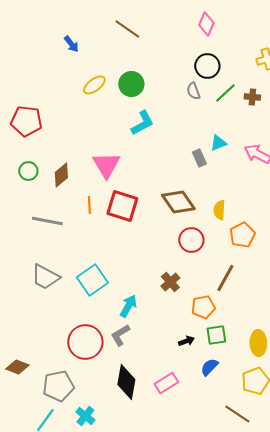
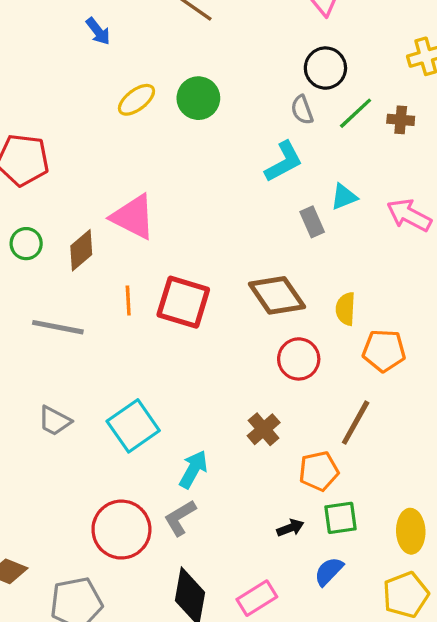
cyan L-shape: (142, 123) -> (284, 162), moved
pink triangle: (106, 165) -> (133, 217), moved, turned -32
orange pentagon: (242, 235) -> (384, 351), turned 30
gray trapezoid: (45, 277) -> (55, 421), size x0.7

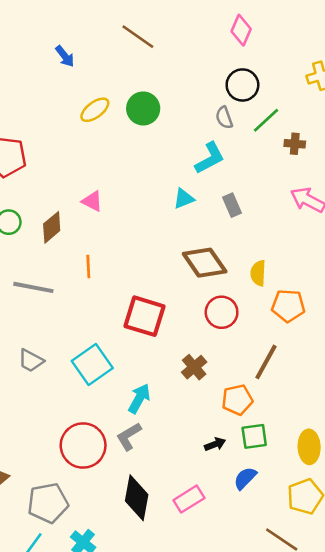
brown cross: (401, 120) -> (295, 144), moved
cyan triangle: (344, 197) -> (184, 199), moved
pink triangle: (133, 217) -> (92, 201), size x0.6
red square: (183, 302) -> (144, 316), moved

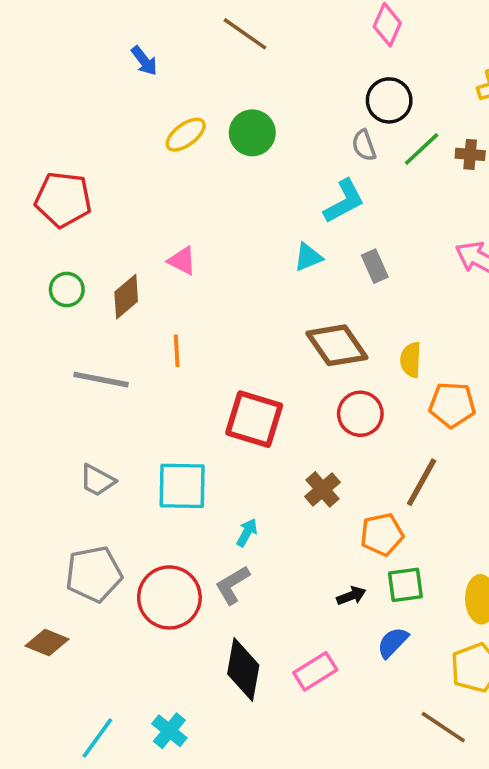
brown cross: (295, 144) -> (470, 154), moved
cyan square: (92, 365) -> (182, 486), turned 36
cyan arrow: (139, 398) -> (247, 533), size x0.7
gray pentagon: (48, 503) -> (94, 574), moved

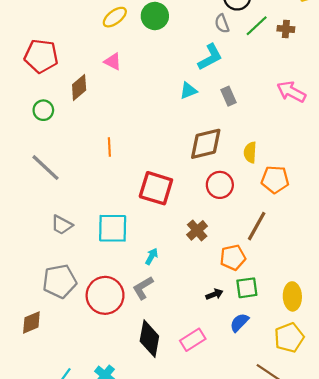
pink triangle: (182, 261) -> (113, 61), moved
brown diamond: (126, 297) -> (79, 87), moved
brown diamond: (337, 345) -> (206, 144), turned -69
gray line: (101, 380) -> (45, 168), moved, turned 32
brown diamond: (47, 642) -> (31, 322), turned -45

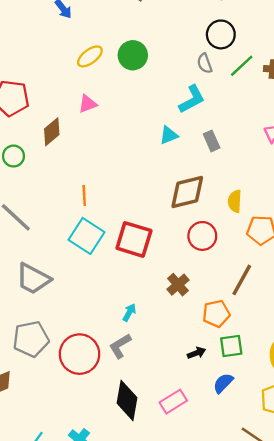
pink triangle: (113, 61) -> (88, 104), turned -48
gray trapezoid: (62, 225) -> (33, 279), size x1.5
cyan square: (113, 228) -> (86, 236), moved, turned 32

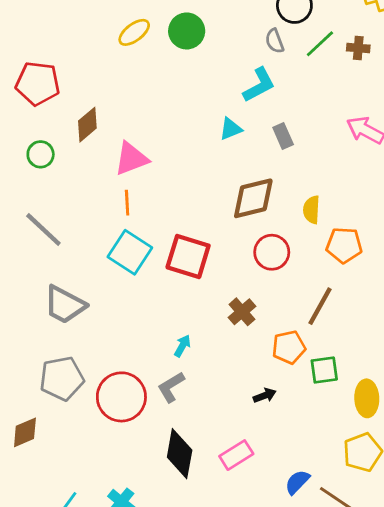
pink triangle: (88, 104) -> (131, 159), moved, size x1.5
green square: (231, 346) -> (324, 370), moved
blue semicircle: (223, 383) -> (297, 482), moved

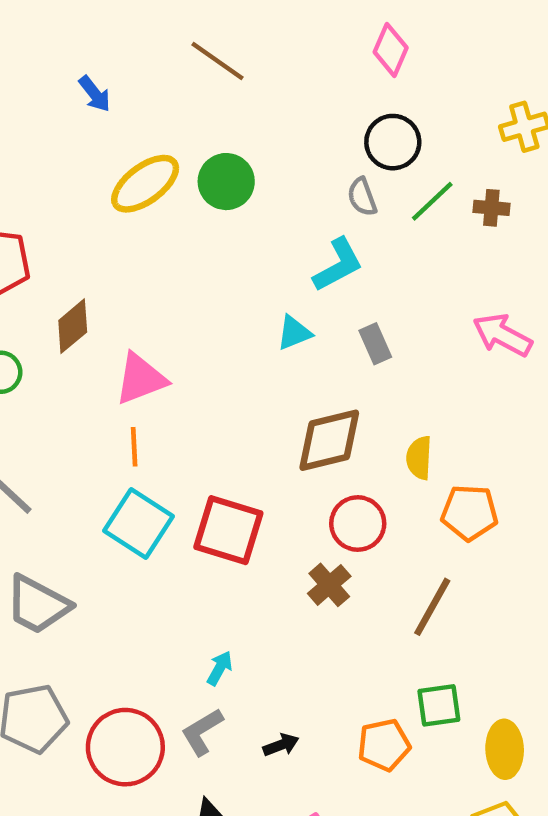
yellow ellipse: (134, 32) -> (145, 184), size x1.4
brown cross: (242, 312) -> (329, 585), moved
orange pentagon: (289, 347) -> (384, 745), moved
black arrow: (265, 395) -> (281, 745), moved

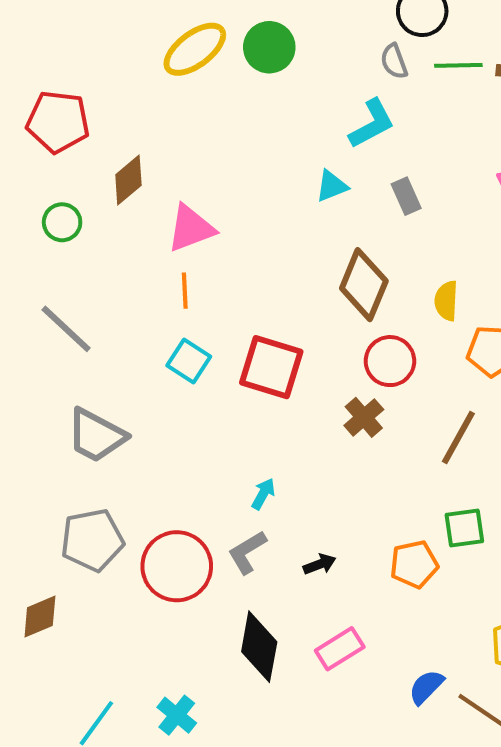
green line: (432, 201) -> (458, 65), turned 42
brown diamond: (329, 440) -> (364, 285), turned -54
cyan square: (139, 524) -> (189, 361), size x0.7

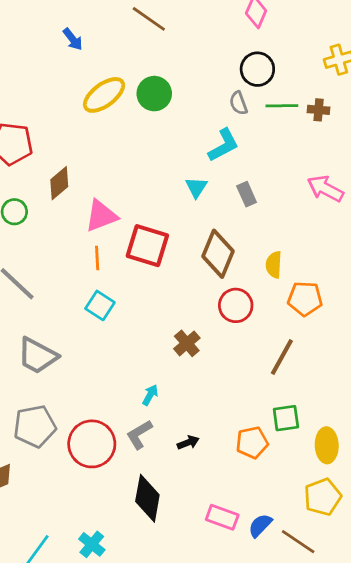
cyan triangle: (332, 186) -> (196, 187), turned -35
red square: (271, 367) -> (147, 246), moved
brown cross: (364, 417) -> (187, 343), moved
pink rectangle: (340, 649) -> (222, 517), moved, turned 52

